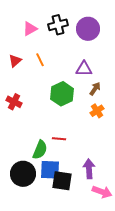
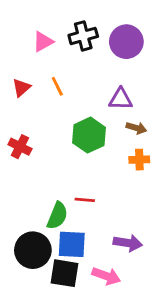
brown arrow: (95, 89) -> (136, 128), turned 72
orange cross: (97, 111) -> (139, 160), turned 32
purple arrow: (89, 169) -> (128, 243), turned 102
black square: (62, 181) -> (65, 273), moved
pink arrow: (102, 192) -> (106, 276), moved

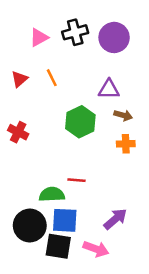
green semicircle: (57, 216) -> (52, 194), turned -115
purple arrow: (128, 243) -> (115, 219), turned -50

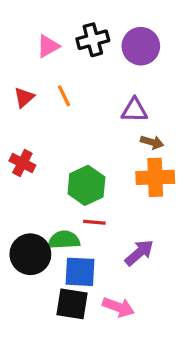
green hexagon: (80, 122) -> (86, 185), moved
orange cross: (126, 144) -> (155, 177), size x1.6
purple arrow: (115, 219) -> (139, 253), moved
black circle: (30, 226) -> (30, 254), moved

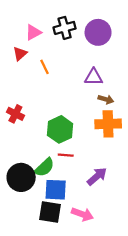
red triangle: (24, 97) -> (20, 54), moved
green semicircle: (64, 240) -> (44, 167), turned 140

